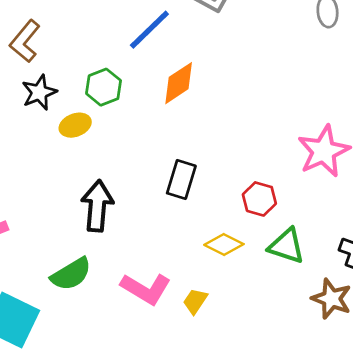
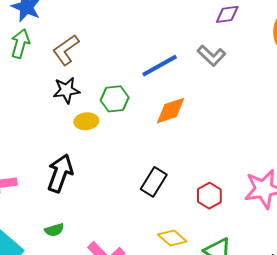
red hexagon: (259, 199) -> (209, 196), moved
black arrow: (97, 206) -> (60, 173), moved
green semicircle: (71, 274) -> (54, 230), size x0.6

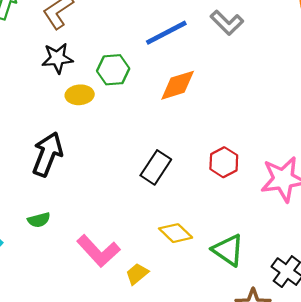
red hexagon: (209, 196) -> (224, 162), moved

